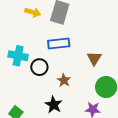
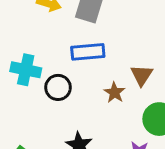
brown star: (64, 80) -> (115, 92), moved

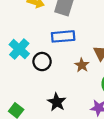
cyan cross: (26, 70) -> (19, 49), turned 30

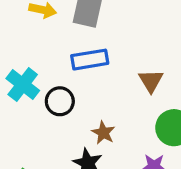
brown star: (82, 65) -> (103, 133), moved

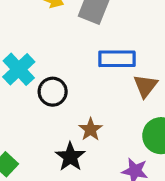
blue rectangle: (90, 60) -> (117, 59), moved

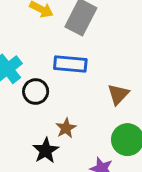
blue rectangle: (117, 59) -> (70, 64), moved

